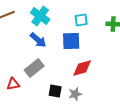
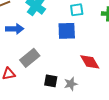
blue arrow: (38, 40) -> (15, 29), moved, turned -42
red diamond: (82, 68) -> (90, 62), moved, turned 75

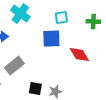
red diamond: (90, 62) -> (79, 55), moved

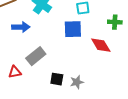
green cross: (93, 22) -> (115, 22), moved

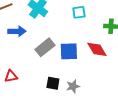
blue square: (73, 29) -> (69, 51), moved
gray rectangle: (36, 56) -> (45, 47), moved

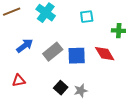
blue arrow: (17, 31) -> (25, 46), moved, turned -36
black square: (53, 83) -> (61, 88), turned 32

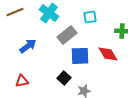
gray rectangle: (53, 52) -> (67, 35), moved
black square: (61, 88) -> (64, 78), moved

